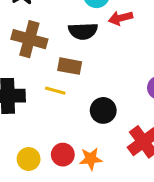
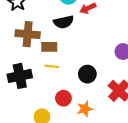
brown rectangle: (70, 66) -> (49, 47), moved
red circle: (63, 155) -> (63, 98), moved

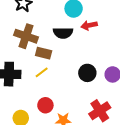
yellow line: (52, 66) -> (42, 72), turned -56
black circle: (87, 74) -> (87, 73), moved

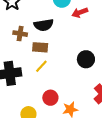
black semicircle: (63, 33) -> (44, 25), moved
brown cross: (26, 36) -> (20, 34), size x0.6

